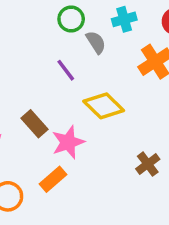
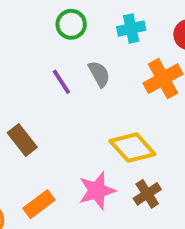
gray semicircle: (96, 42) -> (99, 74), moved
yellow diamond: (104, 106) -> (132, 148), moved
pink star: (68, 142) -> (97, 191), moved

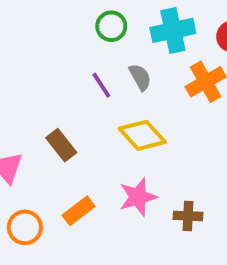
cyan cross: (131, 29) -> (173, 30), size x1.5
yellow diamond: (132, 148) -> (142, 135), moved
brown cross: (147, 194) -> (188, 216), moved, turned 36

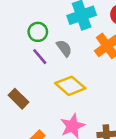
green circle: (111, 26) -> (38, 32), moved

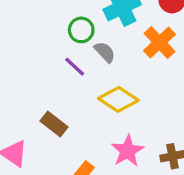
green circle: (38, 32) -> (81, 30), moved

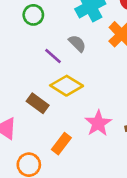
green circle: (81, 30) -> (33, 15), moved
yellow diamond: (118, 99) -> (67, 86), moved

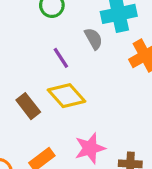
gray semicircle: (77, 43) -> (94, 39), moved

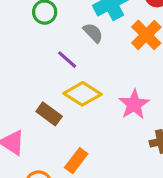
pink star: (90, 148) -> (134, 104), moved

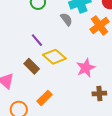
purple line: (67, 60) -> (37, 40), moved

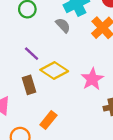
brown rectangle: (32, 66) -> (29, 85), turned 35

